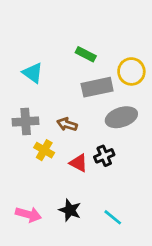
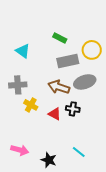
brown arrow: (67, 124) -> (59, 87), moved, size x1.5
black cross: (104, 156) -> (73, 109), turned 32
black star: (70, 210) -> (49, 160), moved

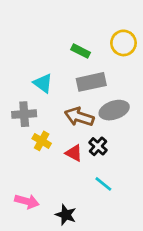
yellow circle: (92, 50) -> (124, 43), moved
cyan triangle: (23, 51) -> (43, 83), moved
black cross: (73, 109) -> (98, 146), turned 32
cyan line: (79, 152) -> (103, 184), moved

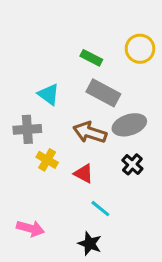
gray rectangle: (91, 82) -> (103, 93), turned 40
black cross: (98, 146) -> (132, 164), moved
cyan line: (103, 184) -> (100, 209), moved
black star: (66, 215) -> (90, 244), moved

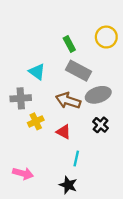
green rectangle: (91, 58) -> (69, 44), turned 35
yellow cross: (47, 160) -> (36, 121), turned 35
cyan line: (100, 209) -> (76, 158), turned 63

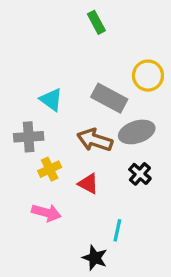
yellow circle: (106, 37) -> (148, 76), moved
green rectangle: (69, 44) -> (96, 22), moved
cyan line: (76, 158) -> (117, 230), moved
pink arrow: (23, 173) -> (46, 213), moved

